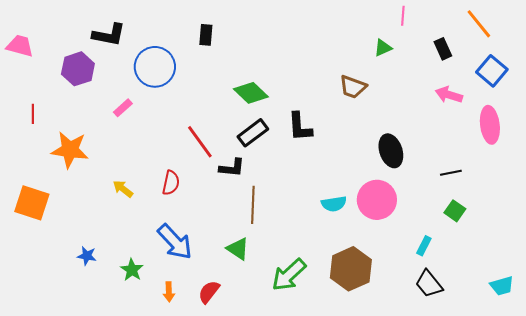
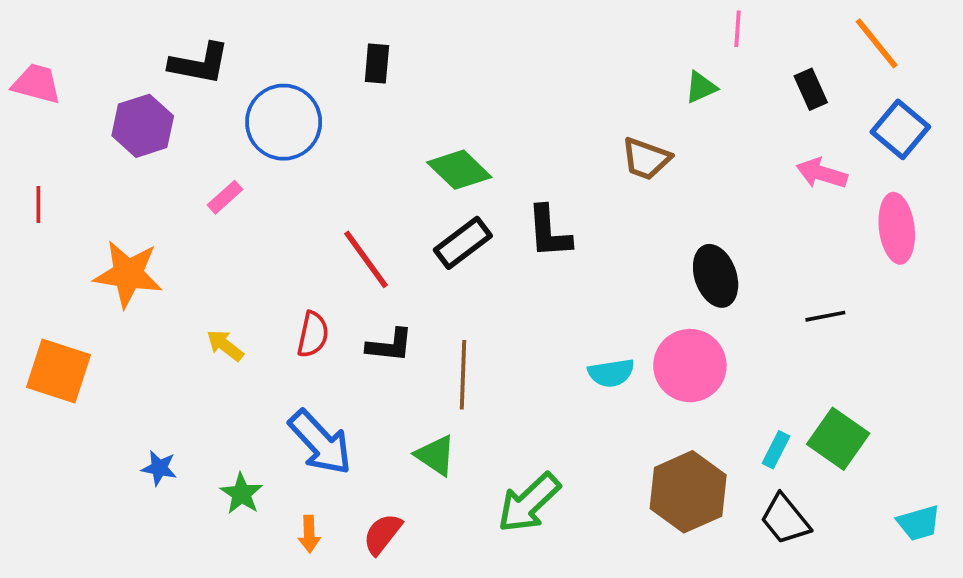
red line: (33, 114) -> (38, 204), moved
black L-shape: (232, 168) -> (390, 345), moved
green square: (455, 211) -> (838, 439), moved, size x1.5
brown hexagon: (351, 269) -> (688, 492), moved

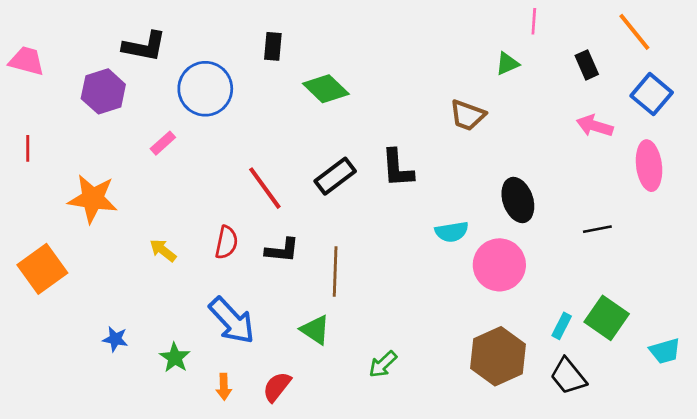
green diamond: (459, 170) -> (326, 89), moved
orange square: (58, 371) -> (42, 269), turned 36
cyan semicircle: (611, 373) -> (452, 232), moved
green arrow: (529, 503) -> (383, 364), size x0.6
cyan trapezoid: (919, 523) -> (665, 351), moved

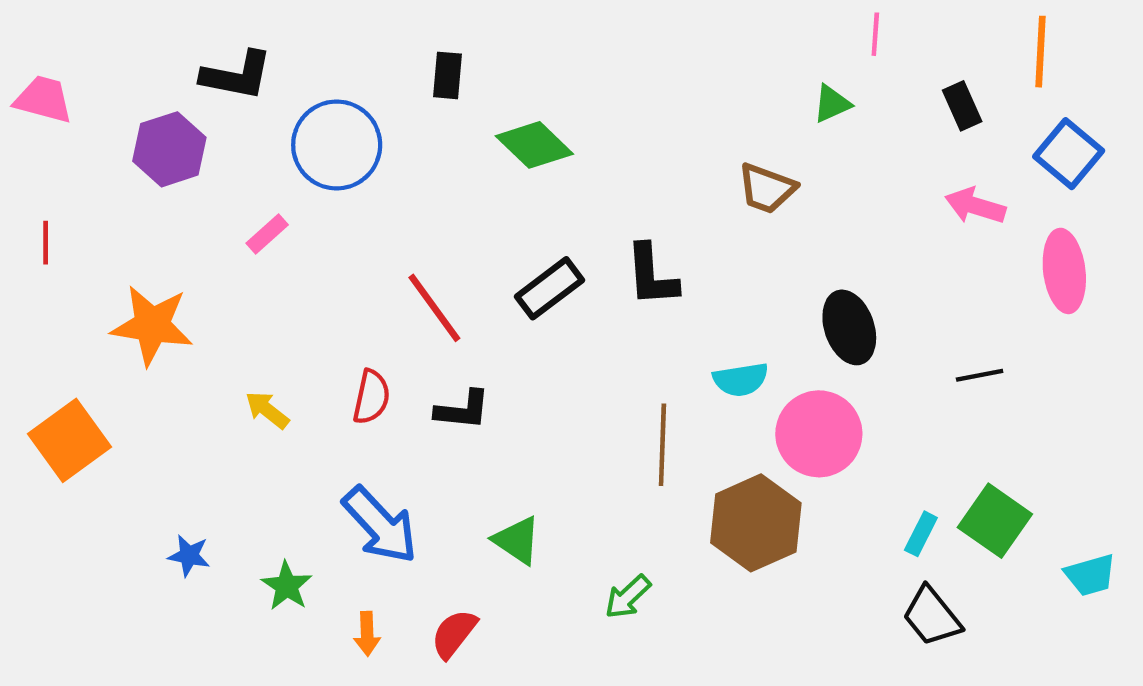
orange line: (634, 32) -> (1040, 52), turned 42
brown line: (335, 272) -> (662, 445), moved
brown hexagon: (498, 356) -> (756, 523), moved

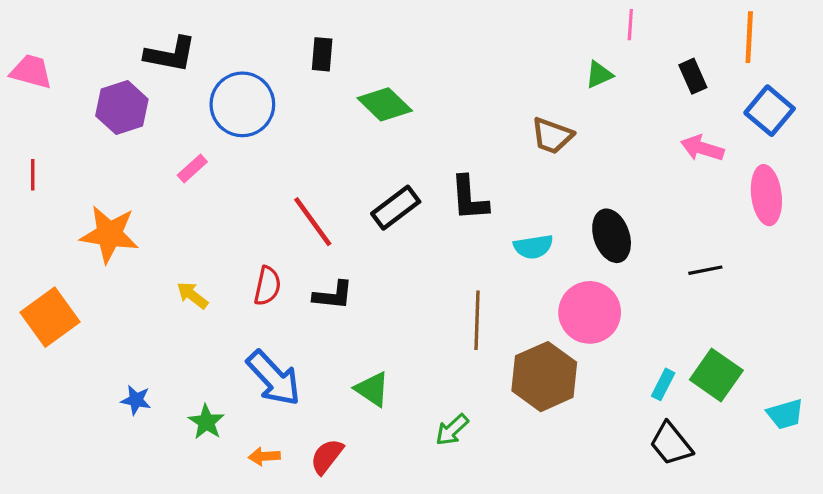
cyan semicircle: (741, 380) -> (533, 247), moved
orange arrow: (367, 634) -> (264, 456), turned 88

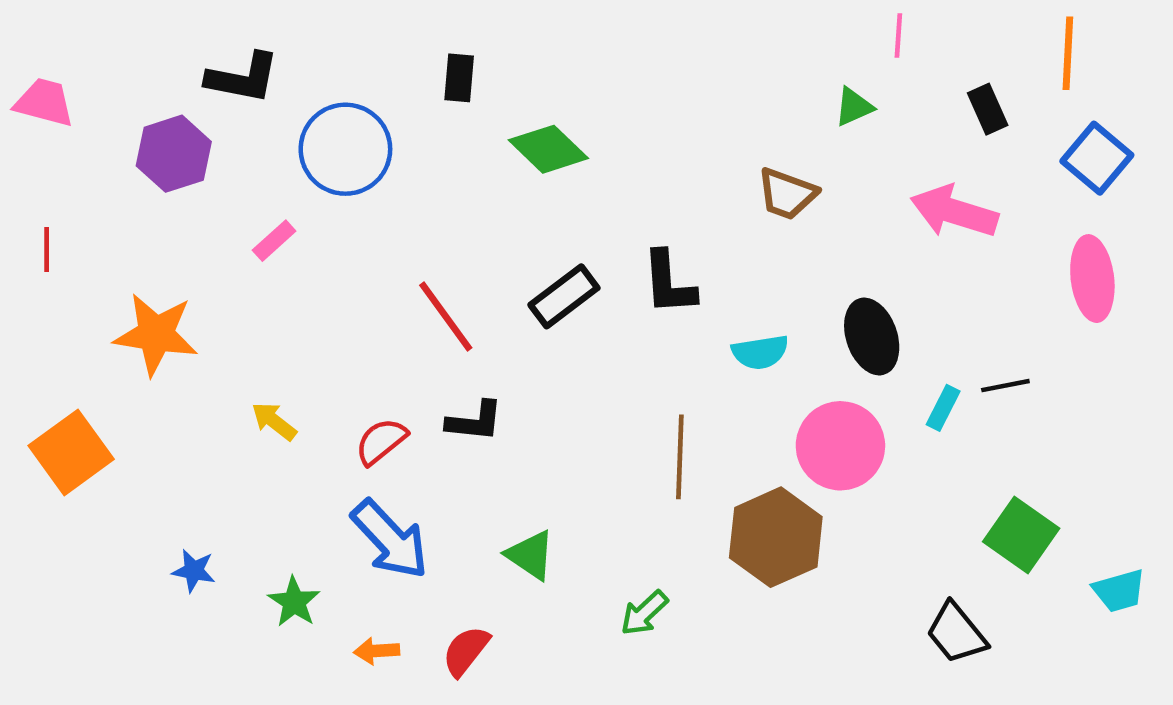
pink arrow: (702, 148) -> (954, 212), moved, size x1.4
red semicircle: (267, 286) -> (381, 441), moved, turned -141
cyan rectangle: (663, 384) -> (943, 408), moved

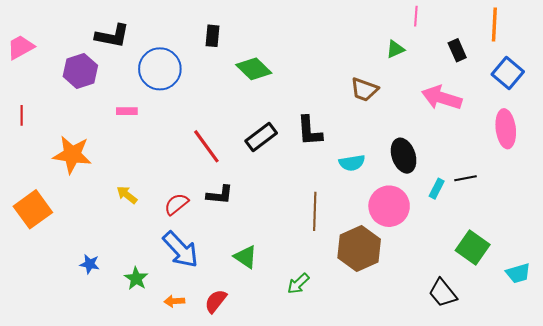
pink trapezoid: (44, 102) -> (21, 47), turned -44
pink rectangle: (274, 241) -> (127, 111), turned 42

